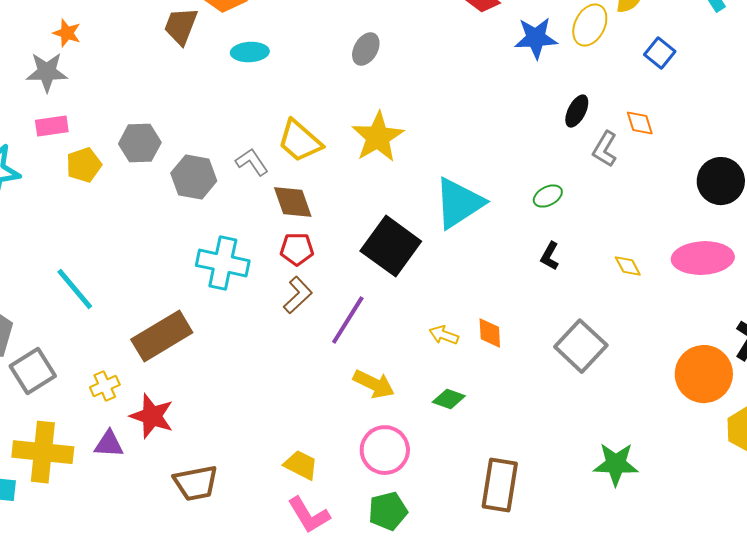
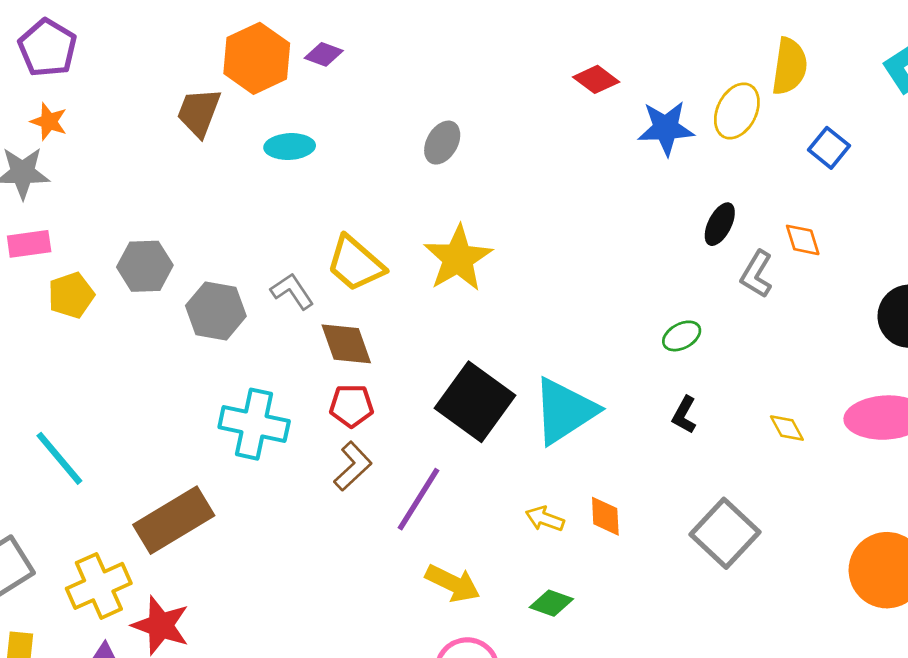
cyan triangle: (459, 203) -> (565, 411), moved
yellow cross: (105, 386) -> (99, 586), size x1.6

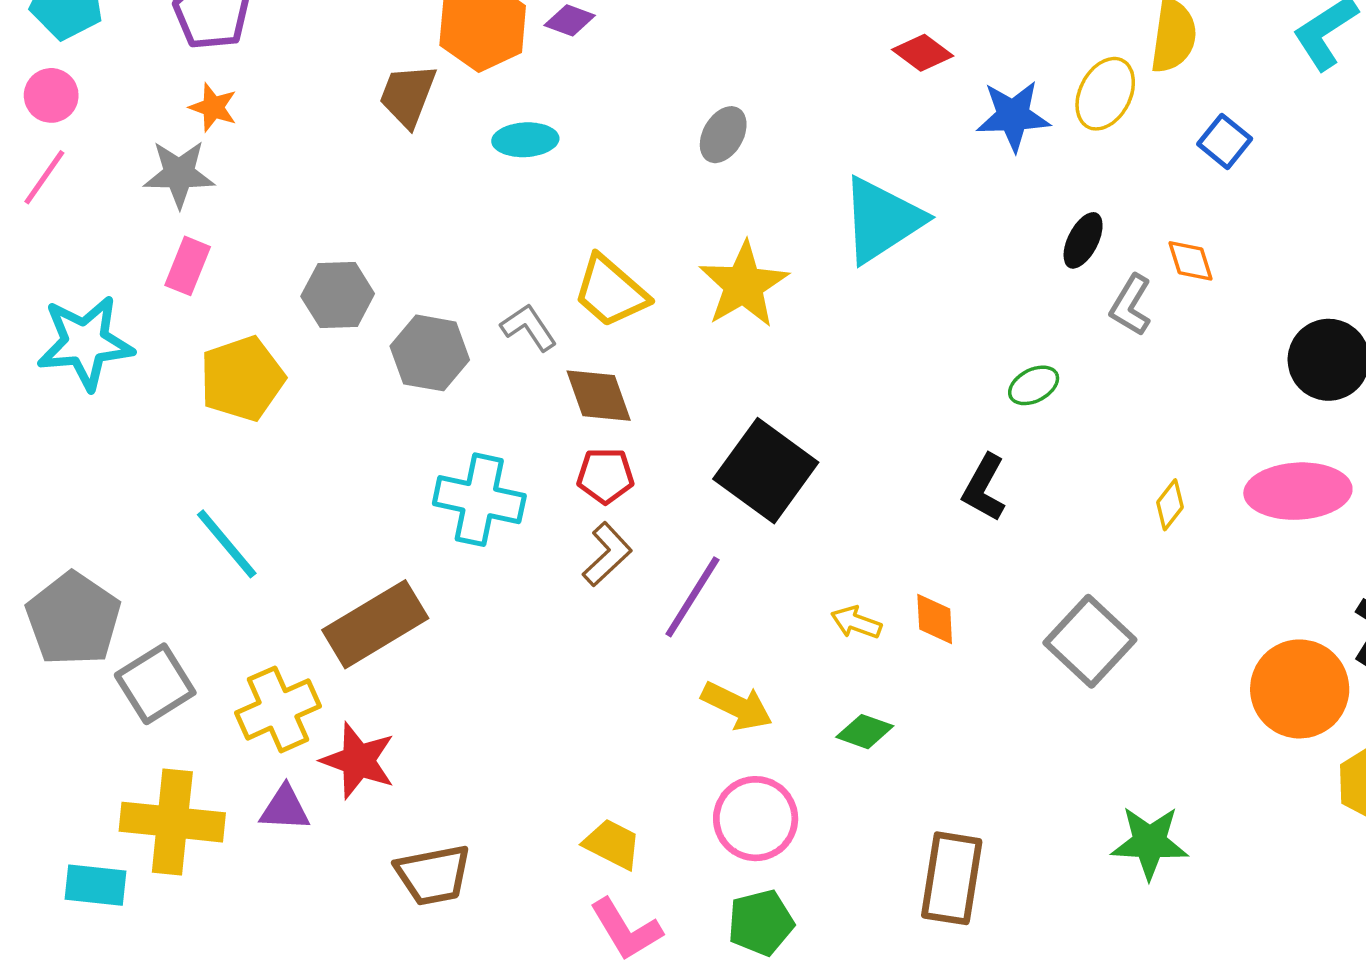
pink rectangle: (29, 244) -> (188, 266), turned -60
yellow pentagon: (71, 295) -> (242, 379), moved, size x1.4
cyan triangle: (565, 411) -> (882, 220), moved
black L-shape: (684, 415) -> (984, 488), moved, size x1.4
yellow diamond: (787, 428) -> (1170, 505), turned 66

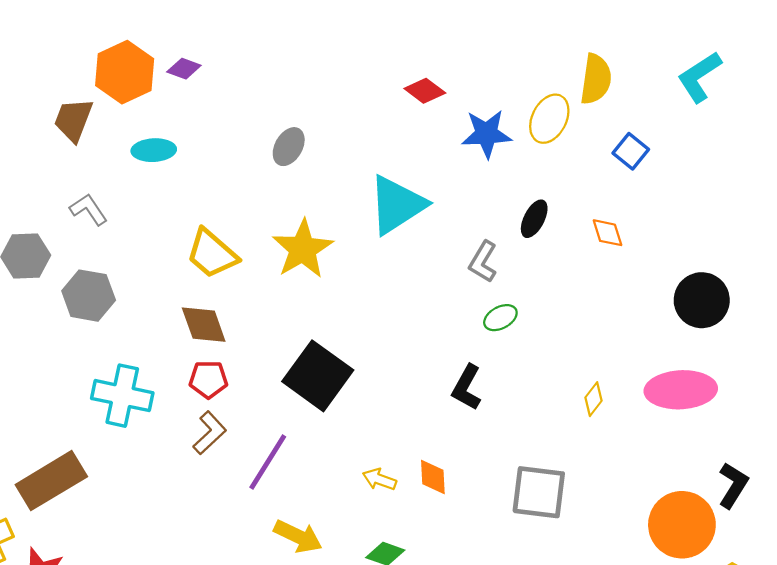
gray L-shape: (1131, 305) -> (483, 262), moved
gray L-shape: (529, 327) -> (89, 209), moved
gray square: (1090, 641) -> (539, 492), turned -36

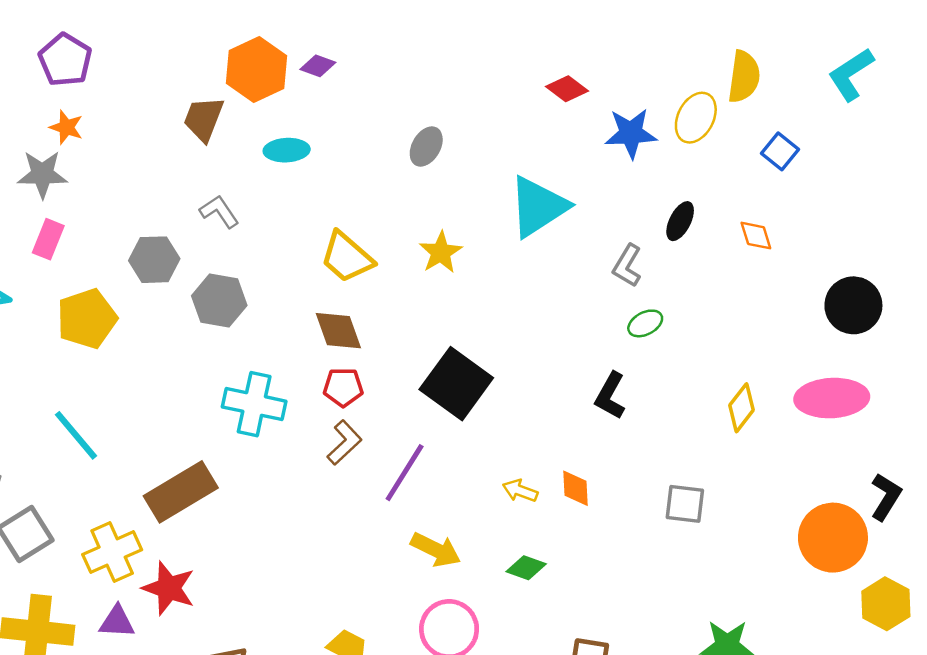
yellow star: (303, 249) -> (441, 252), size x0.7
yellow diamond: (594, 399) -> (741, 408), size x1.4
gray square: (539, 492) -> (685, 504), size x0.7

